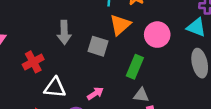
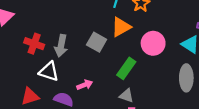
gray arrow: (64, 32) -> (61, 46), moved
red cross: (33, 62) -> (34, 44), turned 36

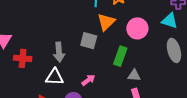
red cross: (34, 44) -> (23, 58), moved
gray triangle: (126, 96) -> (134, 75), moved

